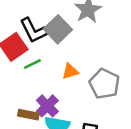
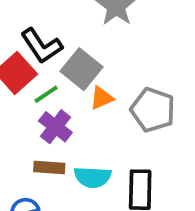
gray square: (58, 29) -> (82, 69), moved
purple cross: (47, 106) -> (55, 127), moved

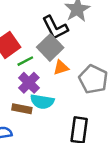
black L-shape: (42, 46) -> (55, 28), moved
cyan semicircle: (93, 177) -> (42, 102), moved

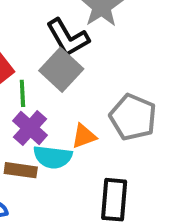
green line: (25, 61) -> (22, 93), turned -63
orange triangle: (61, 68) -> (84, 136), moved

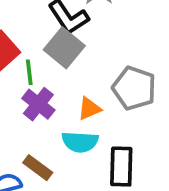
cyan semicircle: (53, 157) -> (80, 142), moved
brown rectangle: (21, 170) -> (38, 168), moved, turned 32

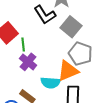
gray square: (64, 48) -> (71, 27), moved
orange triangle: (89, 109) -> (68, 71), moved, size x1.6

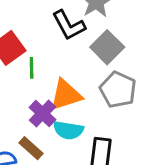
purple cross: (28, 62) -> (42, 113), moved
orange triangle: (68, 71) -> (66, 95), moved

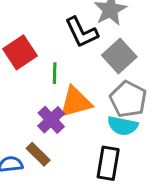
green line: (32, 68) -> (55, 73), moved
cyan semicircle: (68, 130) -> (123, 126), moved

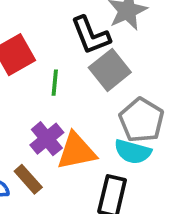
gray square: (119, 56) -> (110, 70), moved
orange triangle: (76, 102) -> (76, 151), moved

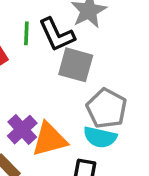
gray square: (110, 70) -> (76, 65), turned -33
green line: (55, 83) -> (26, 33), moved

